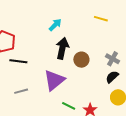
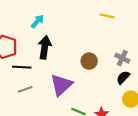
cyan arrow: (55, 25) -> (37, 21), moved
black arrow: (62, 48) -> (45, 47), moved
gray line: (21, 91) -> (25, 89), moved

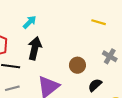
gray cross: (122, 58) -> (110, 56), moved
black semicircle: (123, 77) -> (95, 85), moved

